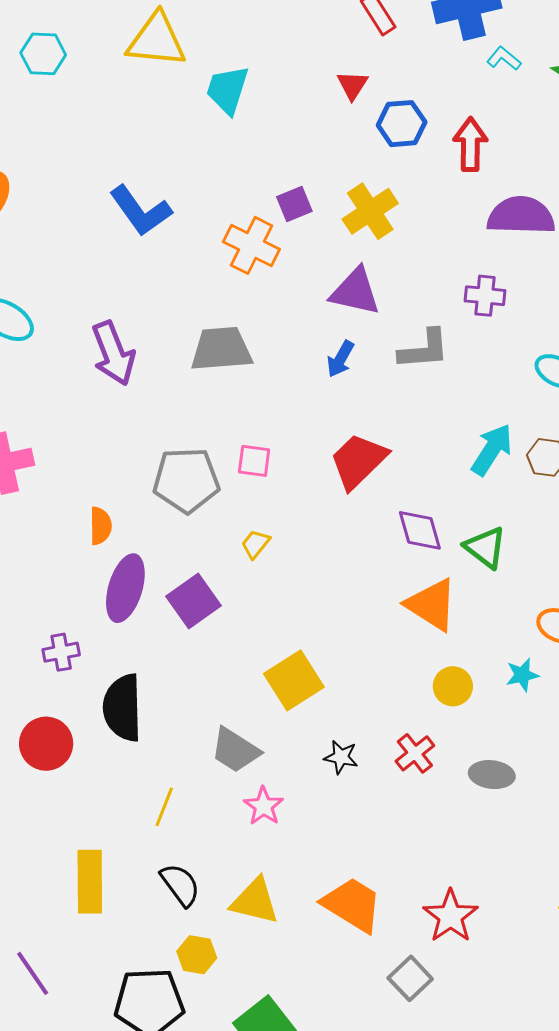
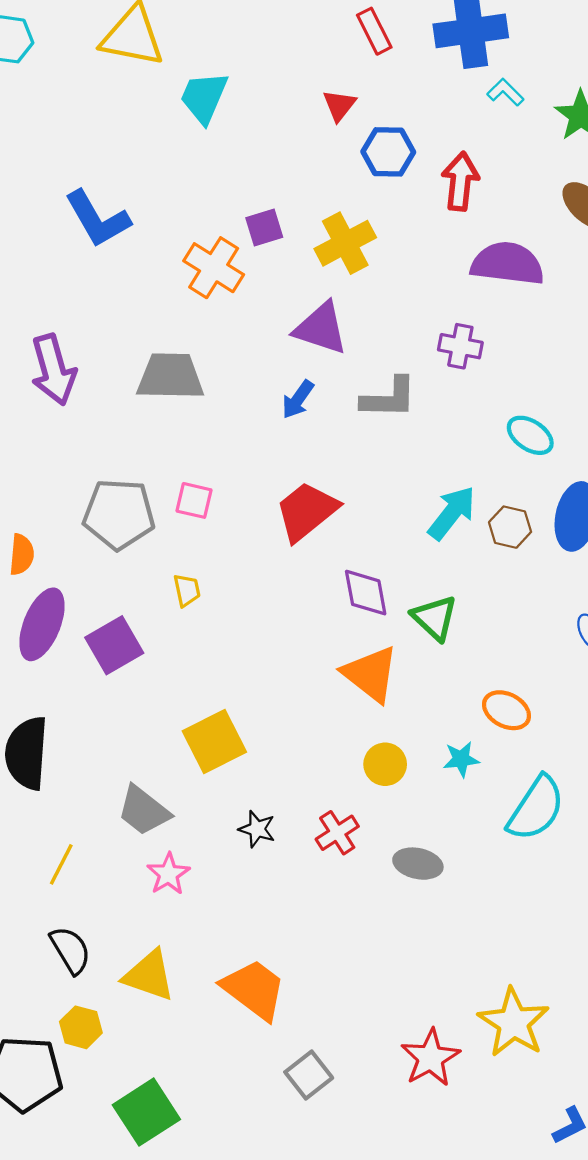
yellow trapezoid: (255, 544) -> (187, 590), turned 124
red star: (451, 916) -> (430, 1058), moved

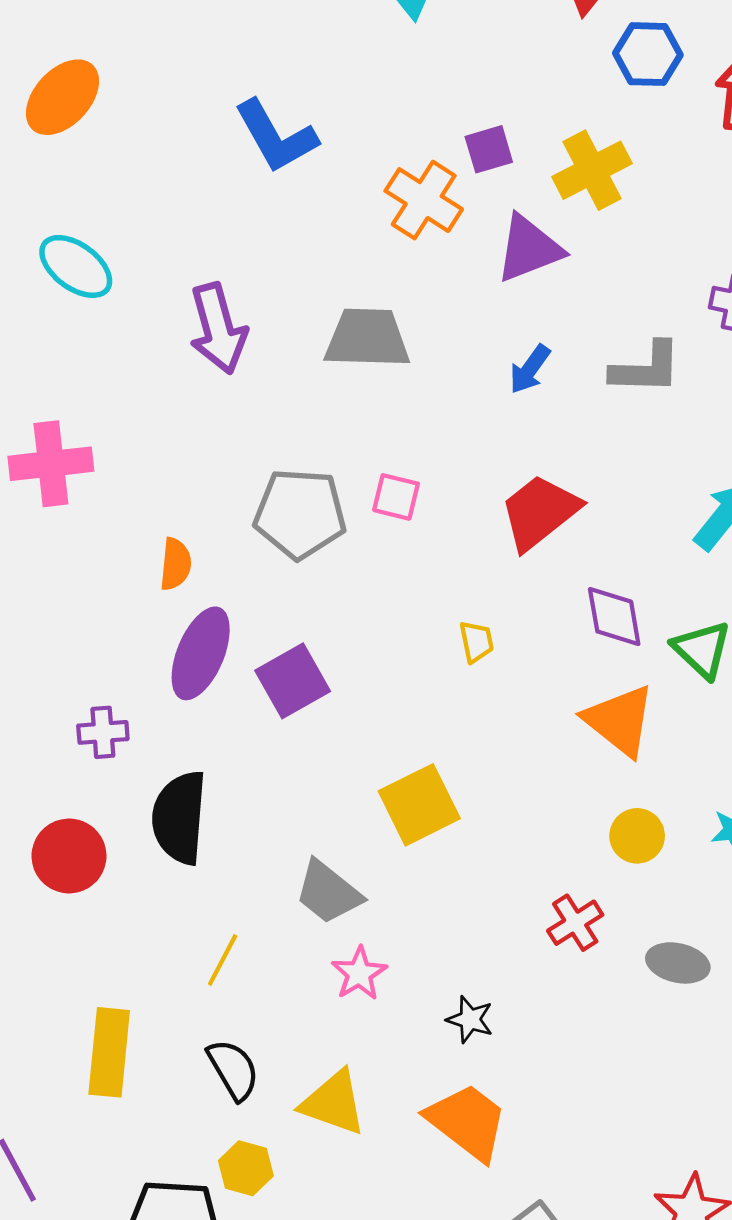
purple triangle: (321, 328) -> (529, 249), moved, turned -40
yellow trapezoid: (187, 590) -> (476, 642), moved
black star: (257, 829) -> (470, 1019), moved

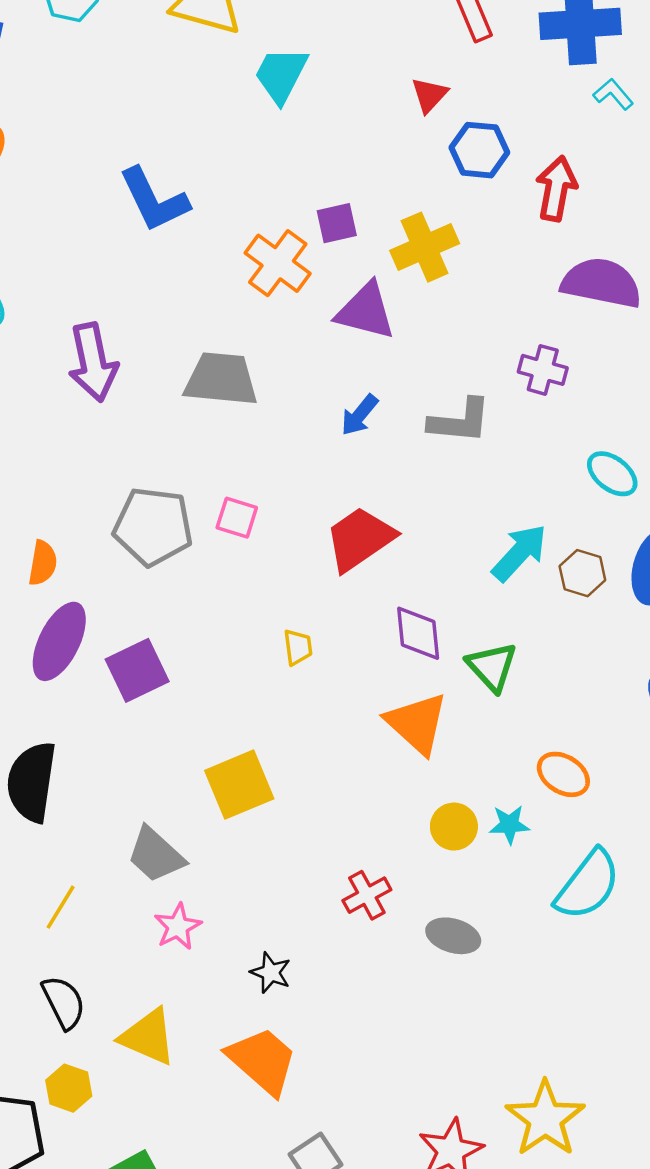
purple triangle: (529, 249) -> (366, 311), turned 32
yellow circle: (637, 836) -> (454, 827), moved

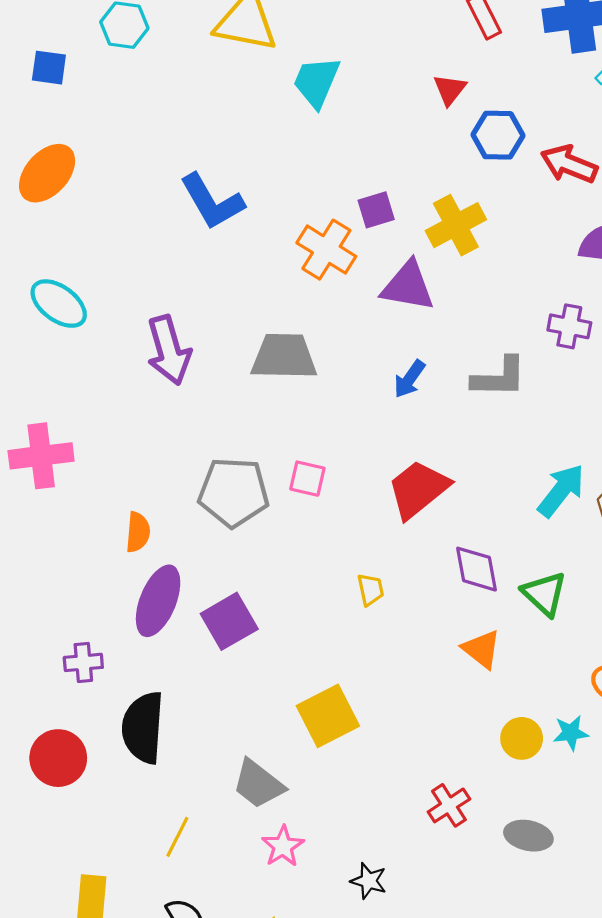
red arrow: (556, 189) -> (569, 164), turned -74
orange triangle: (417, 723) -> (482, 649), size x0.7

